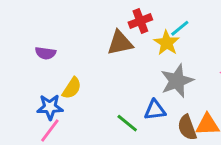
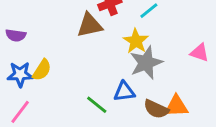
yellow star: (167, 43) -> (136, 41), moved
blue star: (50, 107) -> (20, 74), moved
brown semicircle: (187, 128) -> (156, 109), turned -45

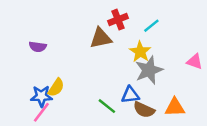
yellow semicircle: (42, 70) -> (56, 87), moved
blue star: (20, 74) -> (41, 96), moved
brown semicircle: (156, 109) -> (144, 110), moved

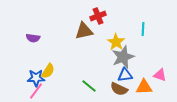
cyan line: (151, 26) -> (143, 29), moved, turned -48
pink triangle: (195, 62) -> (160, 75), moved
blue triangle: (130, 95) -> (125, 75), moved

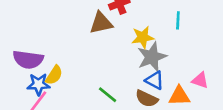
purple semicircle: (33, 38) -> (28, 59), moved, size x1.6
yellow star: (116, 42) -> (143, 37), turned 30
blue triangle: (125, 75) -> (154, 80), turned 35

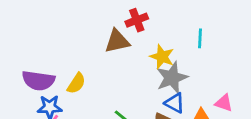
yellow star: (143, 37) -> (162, 57), turned 30
yellow semicircle: (54, 75) -> (76, 83), moved

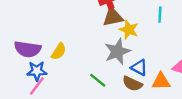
brown triangle: (117, 41) -> (113, 17), moved
gray star: (172, 78) -> (117, 51), moved

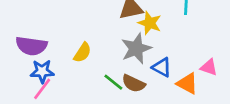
yellow semicircle: (59, 51) -> (82, 53), moved
orange triangle: (161, 81) -> (187, 83), turned 30
brown semicircle: (132, 84) -> (134, 83), moved

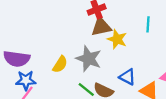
gray star: (136, 49) -> (89, 59), moved, turned -30

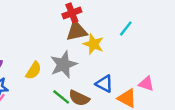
cyan line: (148, 24) -> (126, 29), turned 35
gray star: (89, 59) -> (63, 65), turned 30

